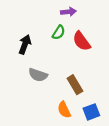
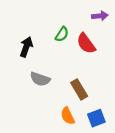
purple arrow: (68, 12) -> (100, 16), moved

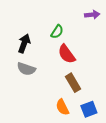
red semicircle: (86, 43) -> (67, 54), moved
gray semicircle: (40, 79) -> (26, 69), moved

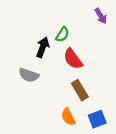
purple arrow: (92, 15) -> (101, 16), turned 64
black arrow: (24, 43) -> (43, 47), moved

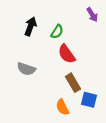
black arrow: (43, 47) -> (30, 26), moved
blue square: (97, 119) -> (89, 100), moved, turned 35

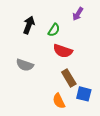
purple arrow: (92, 15) -> (78, 14), moved, turned 64
red semicircle: (67, 54) -> (63, 51), turned -36

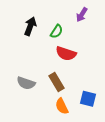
gray semicircle: (25, 65) -> (26, 83), moved
brown rectangle: (69, 78) -> (57, 82), moved

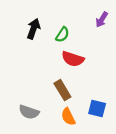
purple arrow: (82, 15) -> (102, 20), moved
gray semicircle: (26, 83) -> (29, 112), moved

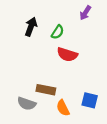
purple arrow: (102, 20) -> (85, 13), moved
brown rectangle: (62, 90) -> (46, 90), moved, turned -48

